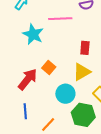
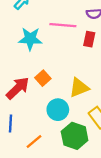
cyan star: (33, 34) -> (30, 39), turned -30
red rectangle: (85, 48) -> (89, 39), moved

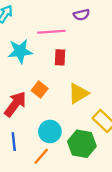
red rectangle: (89, 39) -> (60, 57), moved
cyan circle: (58, 110) -> (50, 132), moved

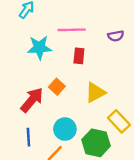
purple semicircle: (81, 15) -> (116, 36), moved

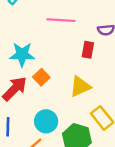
cyan star: (39, 48) -> (22, 54), moved
red rectangle: (79, 56) -> (88, 50), moved

